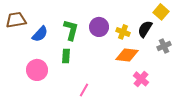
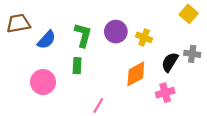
black semicircle: (145, 29) -> (170, 62), moved
gray cross: (164, 46) -> (192, 54), turned 32
orange diamond: (127, 55) -> (136, 74), moved, turned -35
pink cross: (141, 79) -> (165, 93), turned 35

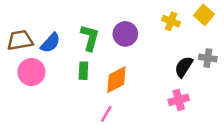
brown trapezoid: (18, 23) -> (20, 40), moved
yellow cross: (144, 37) -> (171, 21), moved
orange diamond: (136, 74) -> (116, 80), moved
pink circle: (43, 82) -> (31, 72), moved

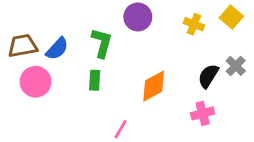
purple circle: (125, 34) -> (138, 17), moved
gray cross: (208, 58) -> (236, 66), turned 36
orange diamond: (116, 80) -> (154, 86), moved

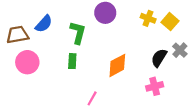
yellow square: (231, 17) -> (170, 22), moved
blue semicircle: (57, 49) -> (44, 24), moved

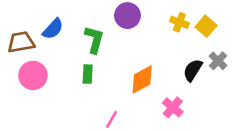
pink cross: (155, 86) -> (173, 107), moved, turned -35

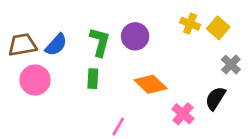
purple circle: (127, 16) -> (135, 36), moved
blue semicircle: (53, 29) -> (56, 45), moved
black semicircle: (193, 70) -> (215, 98), moved
orange diamond: (142, 79) -> (151, 84), turned 72

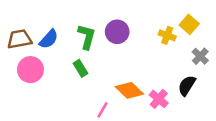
yellow cross: (190, 24) -> (167, 35), moved
green rectangle: (93, 79) -> (81, 68), turned -35
orange diamond: (151, 84) -> (129, 90), moved

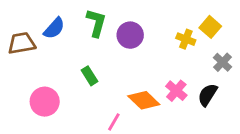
green L-shape: (87, 37) -> (96, 23), moved
blue semicircle: (49, 39) -> (54, 28), moved
pink circle: (30, 70) -> (45, 102), moved
pink cross: (159, 99) -> (176, 91), moved

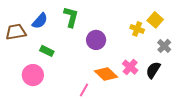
purple circle: (130, 35) -> (96, 40), moved
green rectangle: (89, 76) -> (47, 51), moved, turned -32

